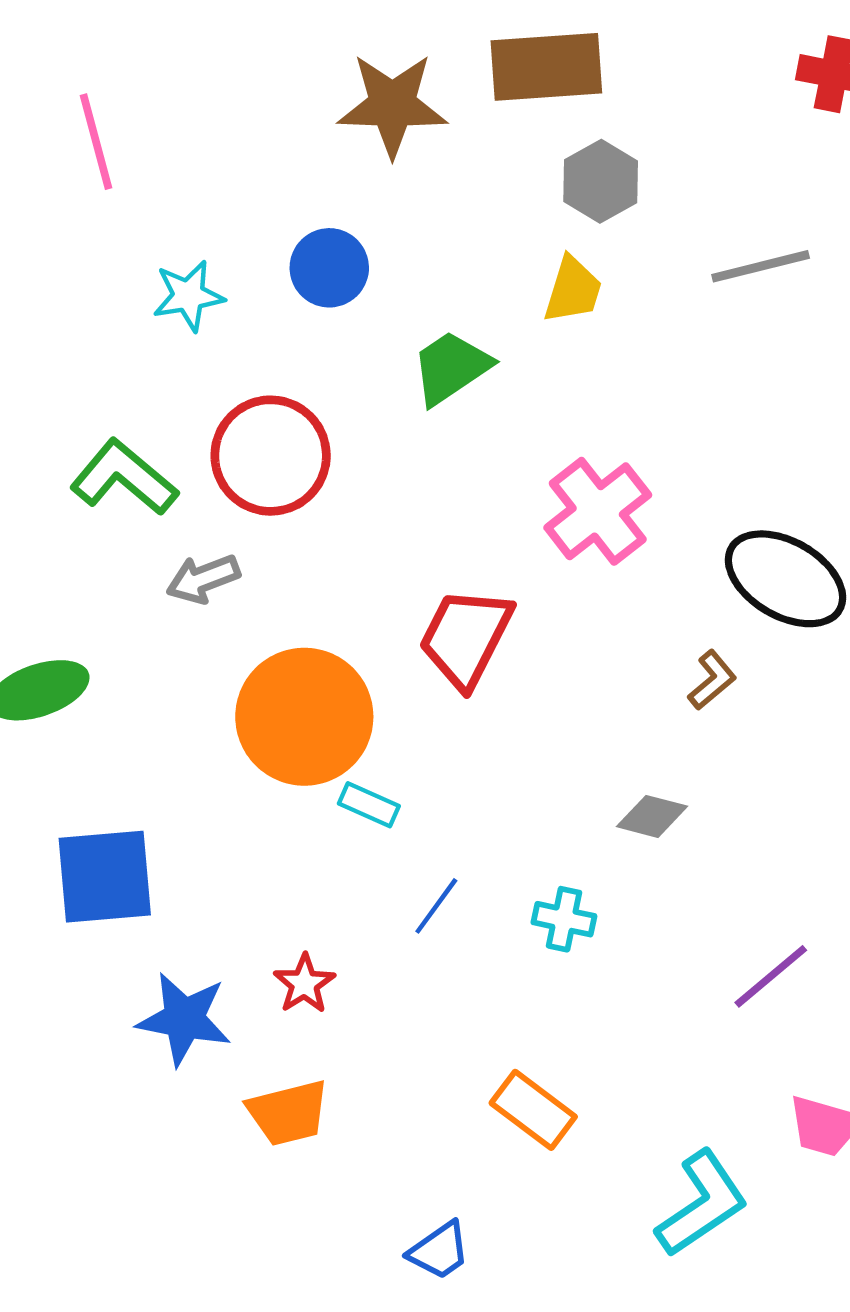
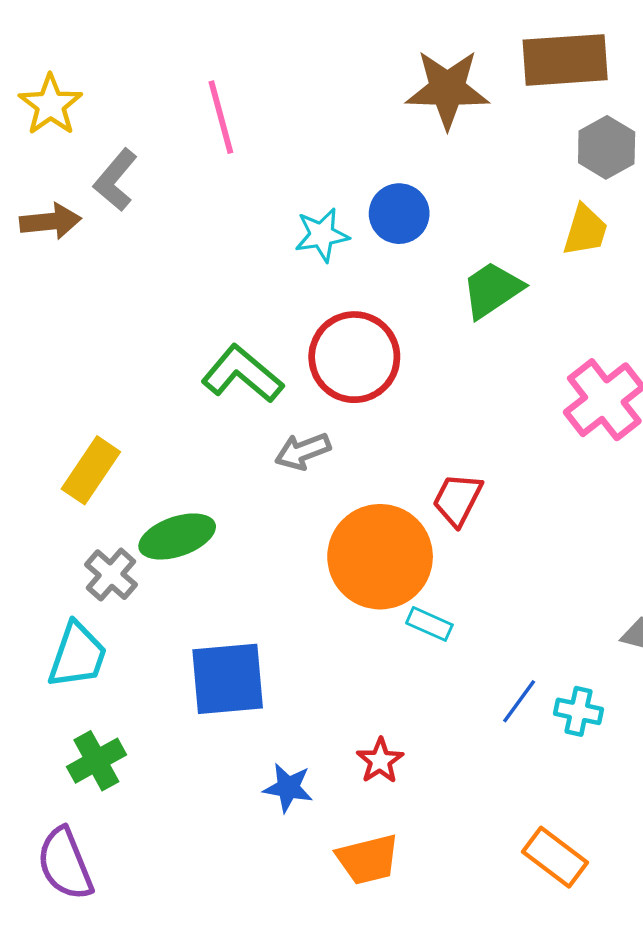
cyan star: (188, 296) -> (322, 235), moved
red trapezoid: (466, 637) -> (457, 499), moved, size x0.7
blue line: (436, 906) -> (519, 701), moved
blue star: (184, 1019) -> (288, 788), size x0.7

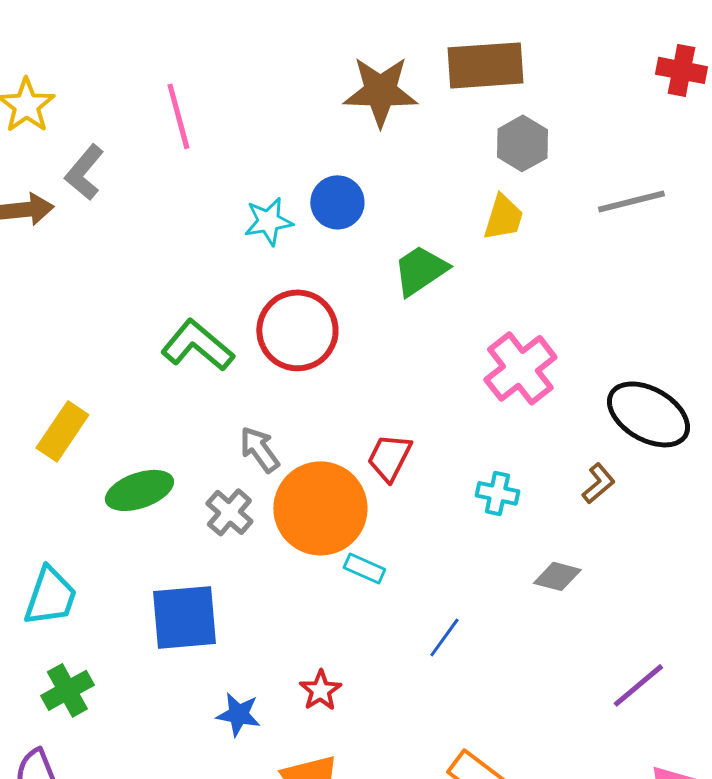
gray arrow: (303, 451) -> (259, 449), moved, turned 75
gray cross: (111, 575) -> (229, 512), moved
cyan cross: (579, 711) -> (497, 493), moved

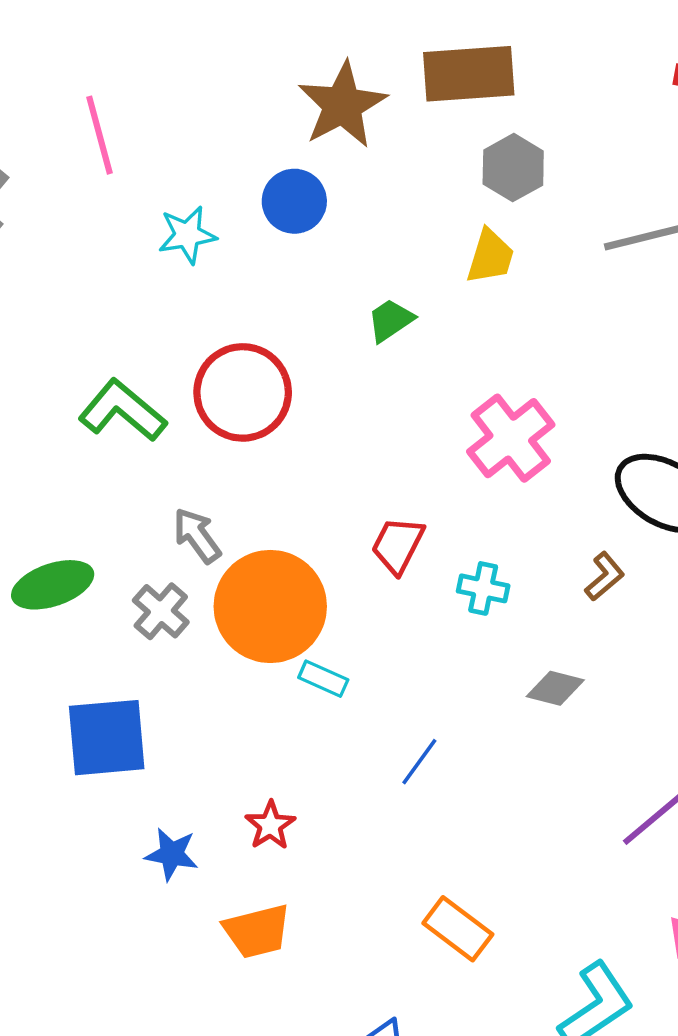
brown star: (380, 91) -> (342, 105), turned -30
blue circle: (337, 202) -> (294, 201), moved
cyan star: (268, 221) -> (187, 235), moved
green trapezoid: (420, 270) -> (391, 320), size x0.7
red trapezoid: (389, 457) -> (398, 545), moved

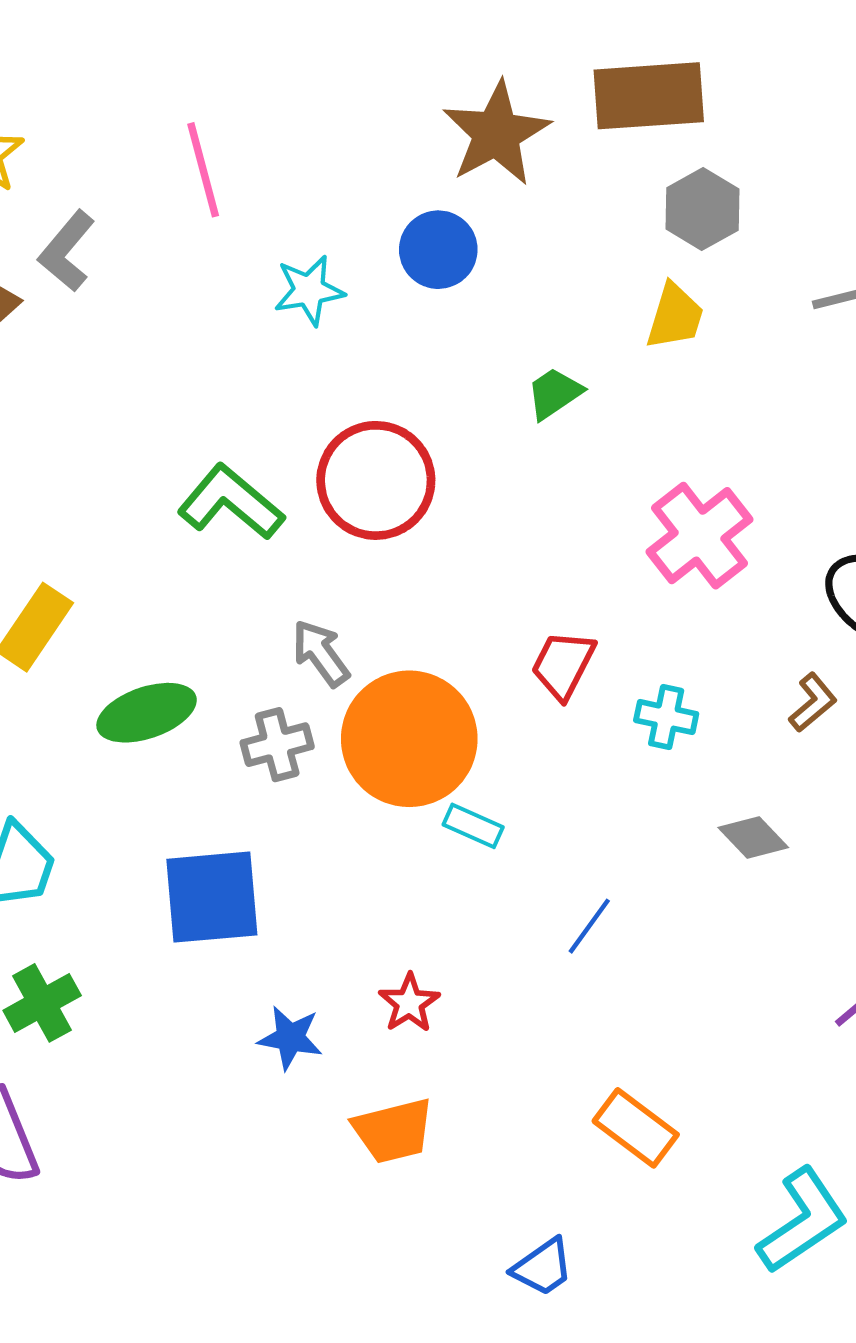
gray cross: (161, 611) -> (277, 745), turned 34
gray diamond: (555, 688) -> (753, 838), turned 32

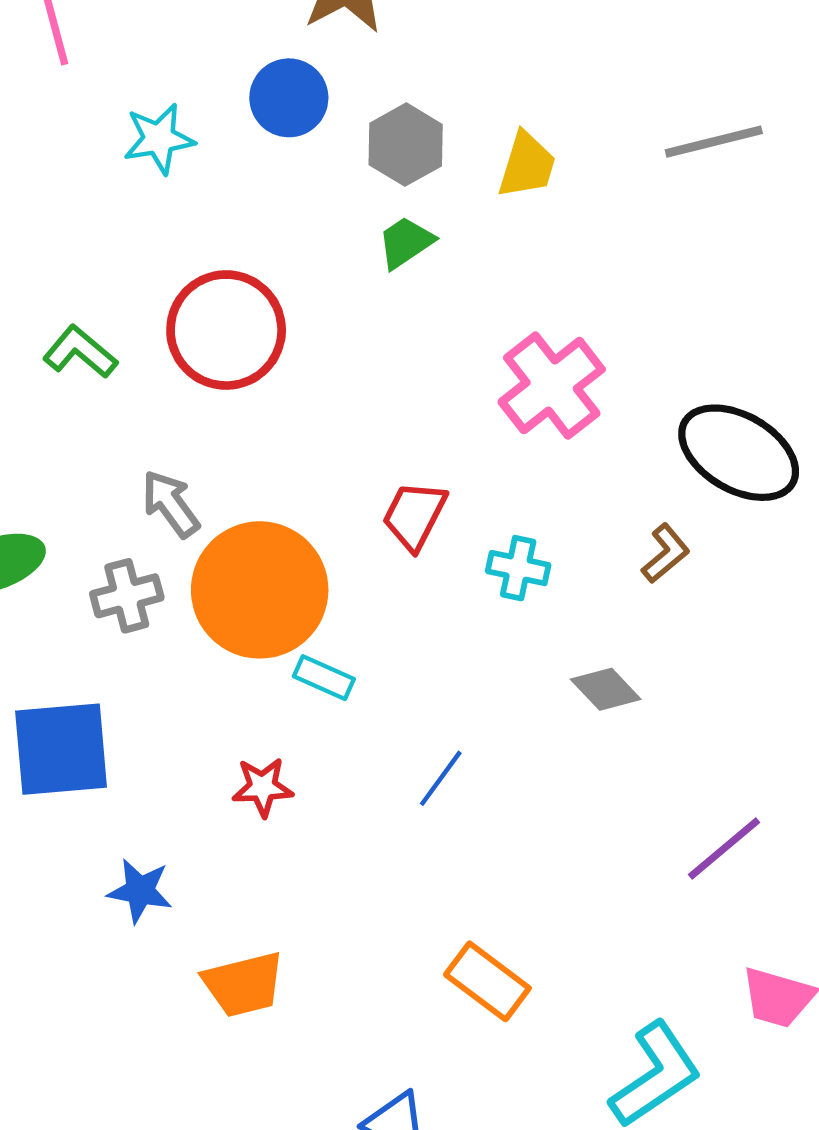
gray hexagon: (702, 209) -> (406, 145), moved
green L-shape: (231, 502) -> (80, 352), size x0.7
red star: (409, 1003) -> (263, 787), moved, turned 30

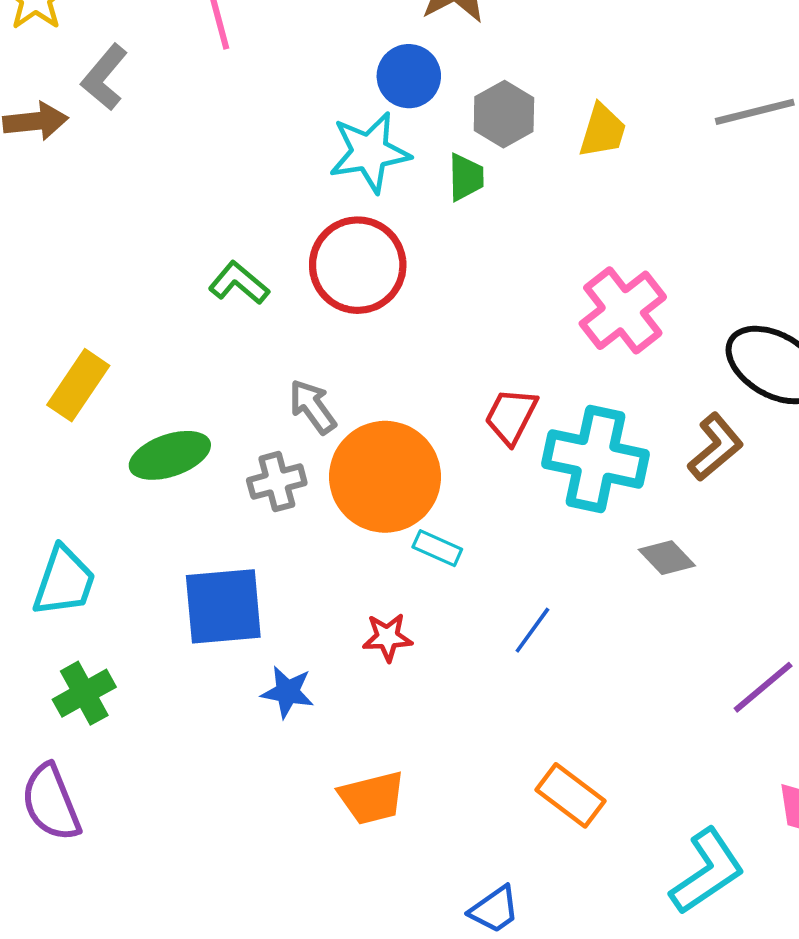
cyan star: (159, 139) -> (370, 152), moved, size x1.4
green trapezoid: (406, 242) -> (466, 177), moved, turned 123
brown L-shape: (666, 553) -> (716, 447), size x1.4
cyan cross: (518, 568) -> (595, 459), size x2.0
blue star: (140, 891) -> (288, 692), moved

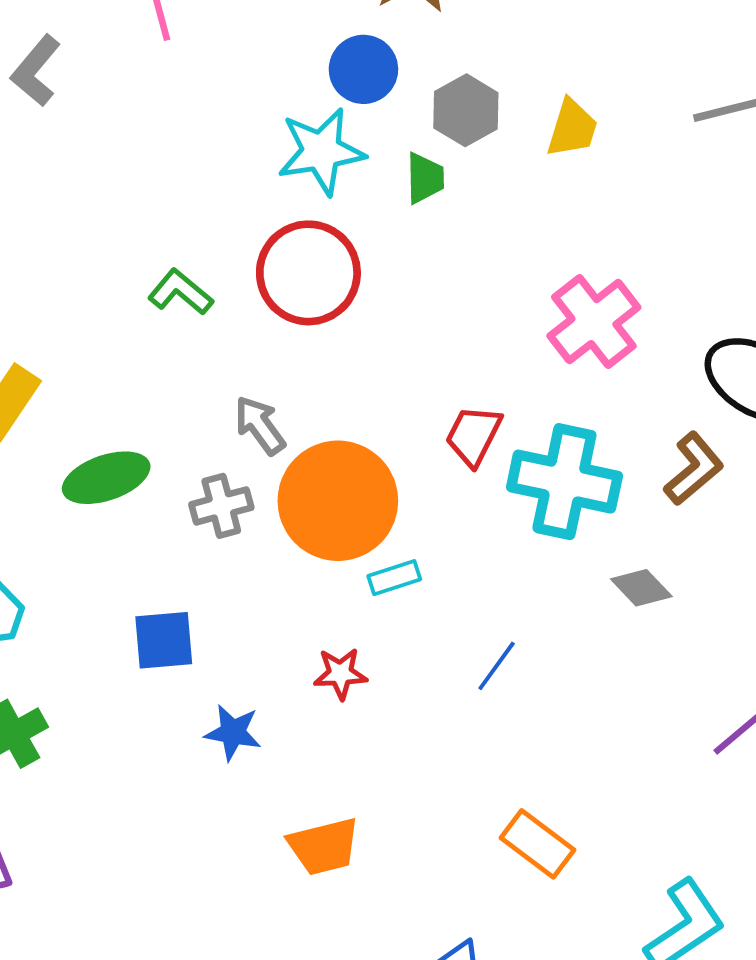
cyan rectangle: (437, 548) -> (394, 578), turned -42
blue square: (223, 606) -> (164, 640), size x0.7

